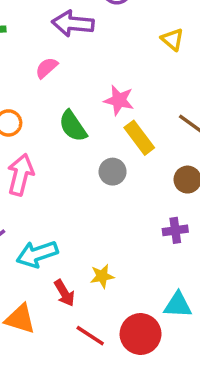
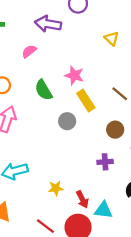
red arrow: (64, 293) -> (82, 199), moved

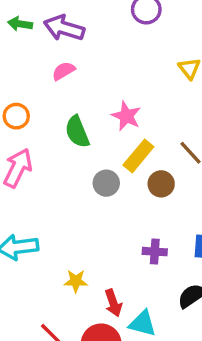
purple arrow: (48, 24) -> (64, 28), moved
yellow rectangle: (86, 100) -> (138, 156), turned 65
brown circle: (115, 130) -> (161, 184), moved

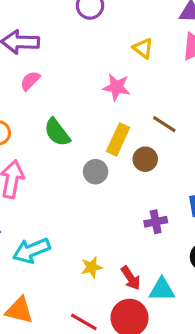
pink star: (126, 116) -> (116, 87), moved

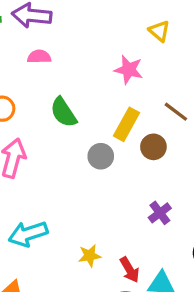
pink semicircle: (30, 81) -> (39, 57), turned 40
purple cross: (156, 222) -> (160, 213), turned -30

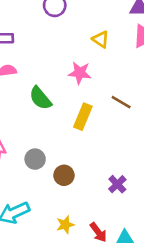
green semicircle: (63, 112) -> (40, 98), moved
brown circle: (153, 147) -> (64, 175), moved
gray circle: (101, 156) -> (35, 159), moved

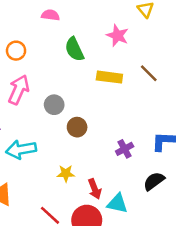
yellow rectangle: (83, 117) -> (109, 77), turned 60

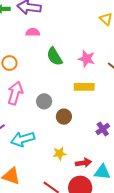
pink star: (118, 36) -> (87, 59), moved
yellow rectangle: (109, 77) -> (84, 87), moved
red arrow: (95, 189) -> (83, 163), turned -70

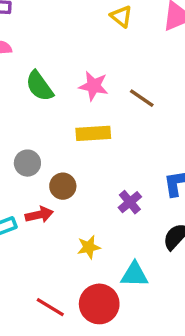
yellow star: (60, 154) -> (89, 247), moved
red arrow: (83, 163) -> (39, 215), moved

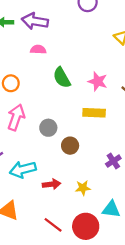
red arrow: (39, 215) -> (51, 184), moved

